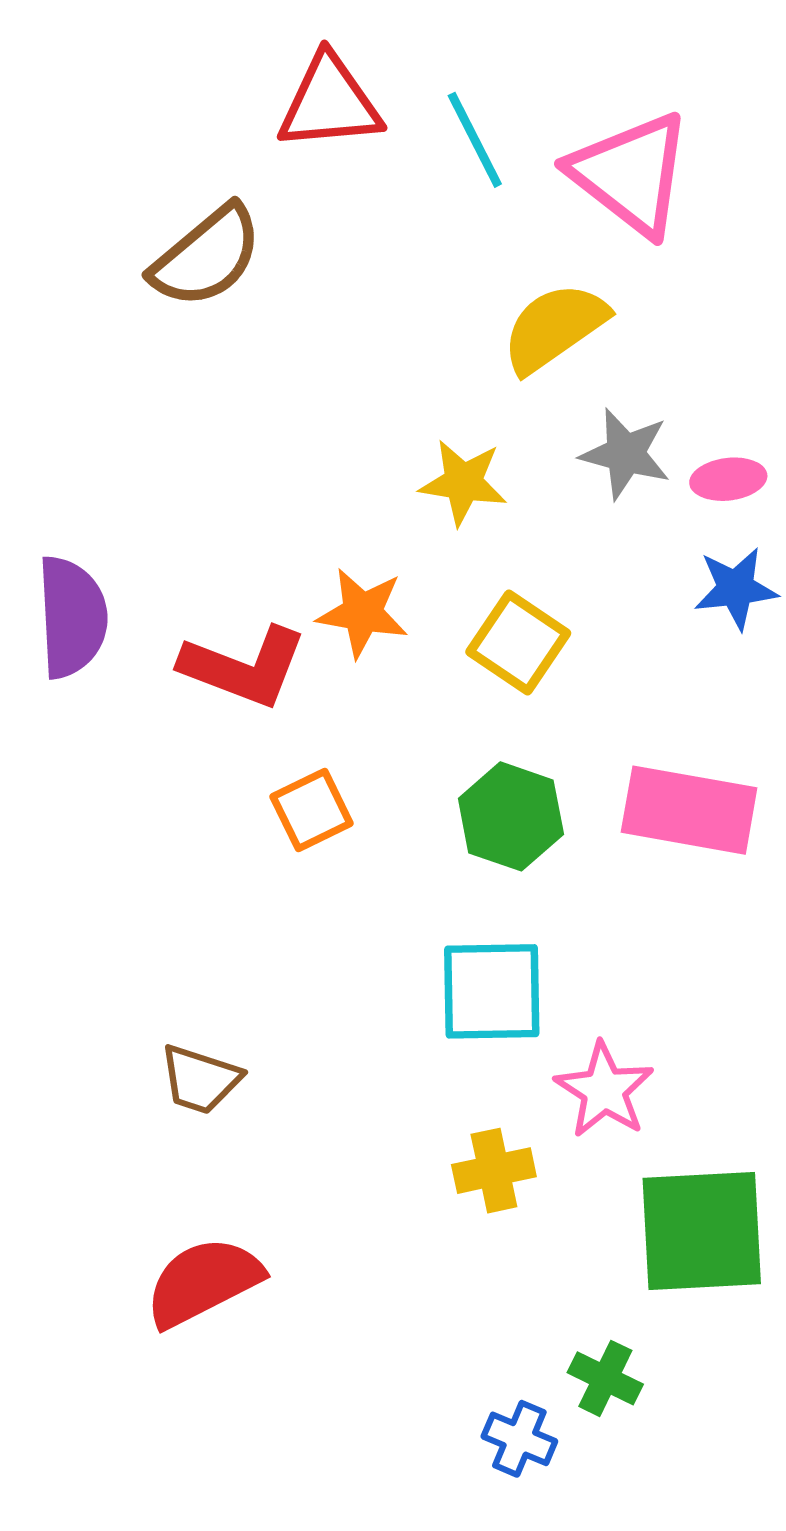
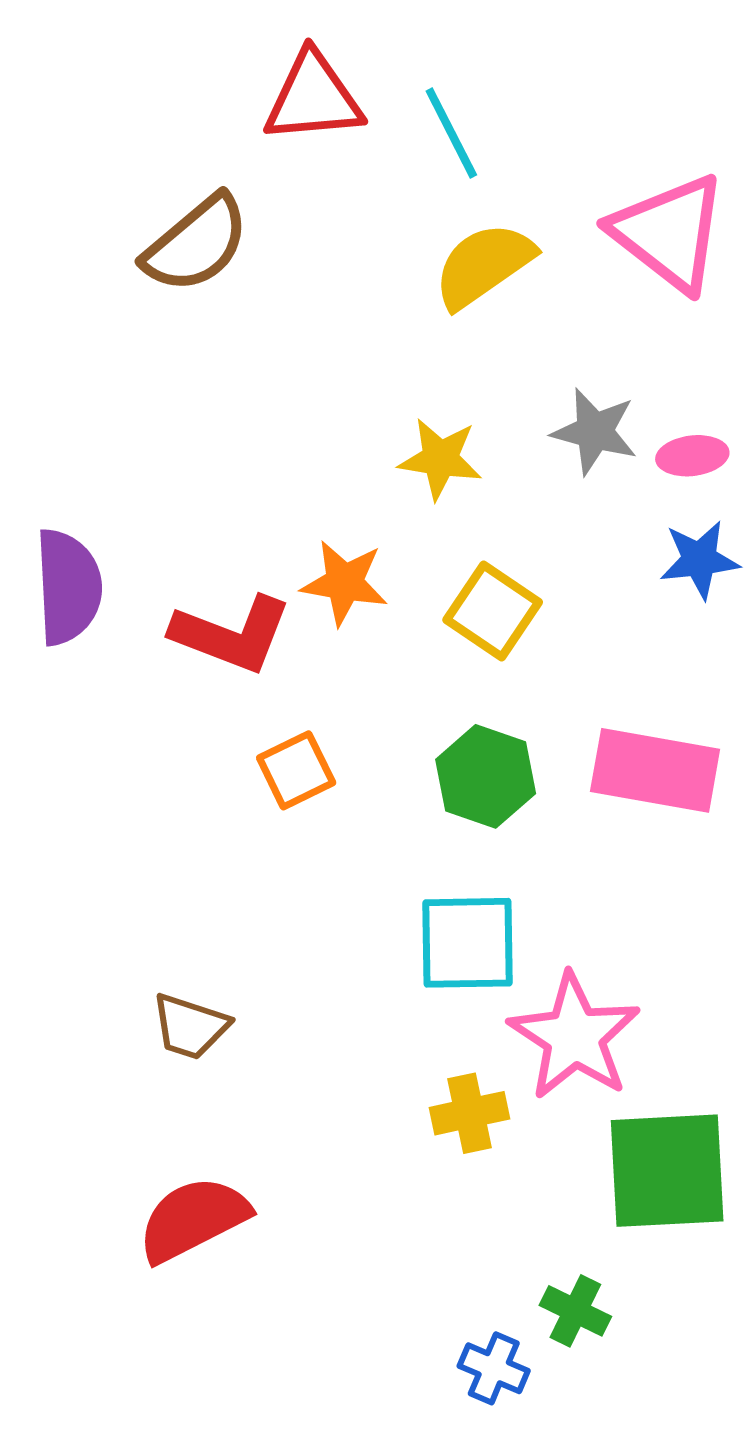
pink triangle: (631, 174) -> (669, 233), moved
yellow semicircle: (554, 328) -> (484, 265), moved
pink star: (604, 1090) -> (574, 1037), size x1.4

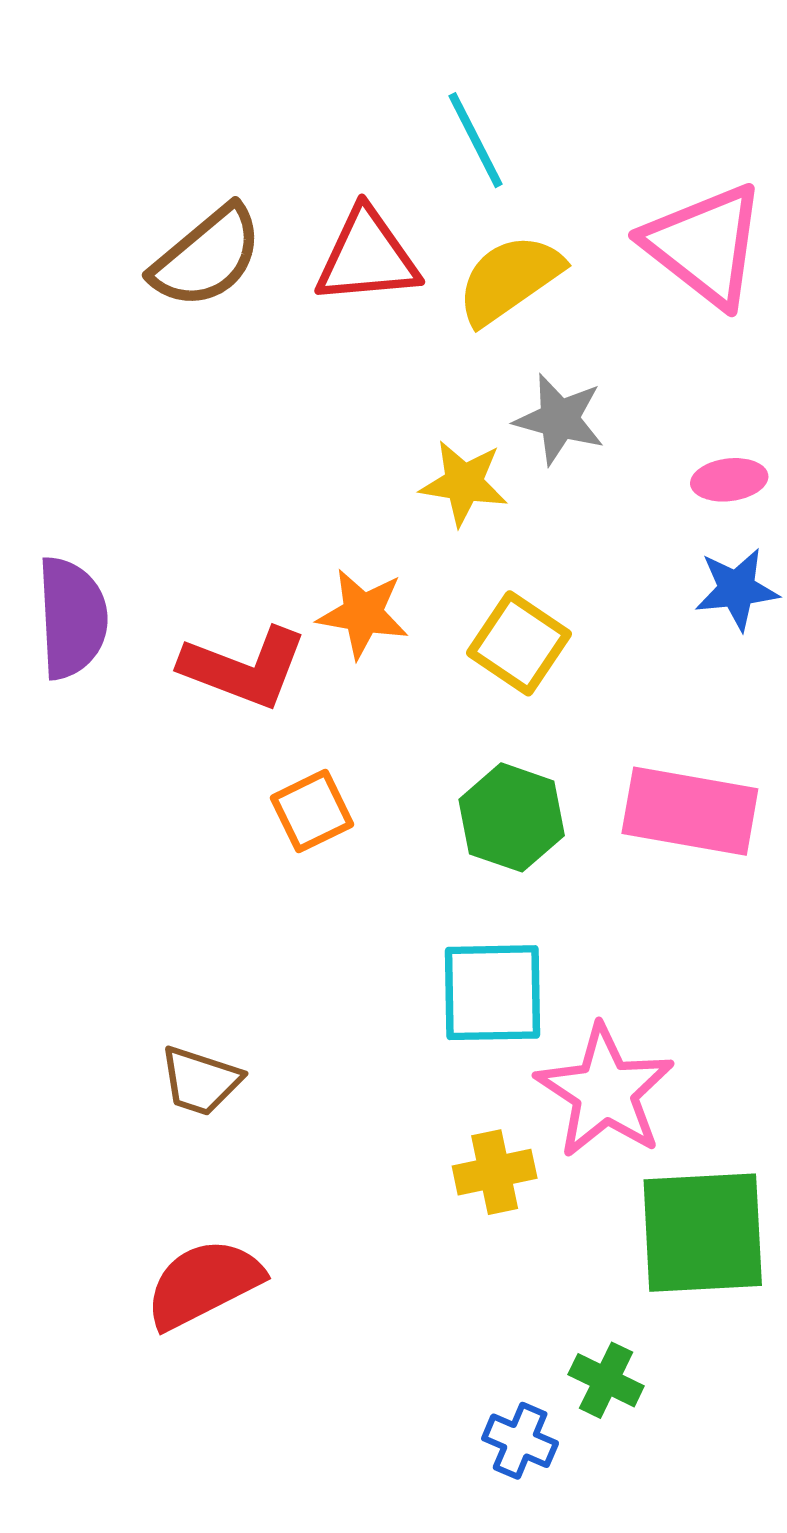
red triangle: (313, 98) -> (367, 257), moved
gray star: (595, 432) -> (559, 419), moved

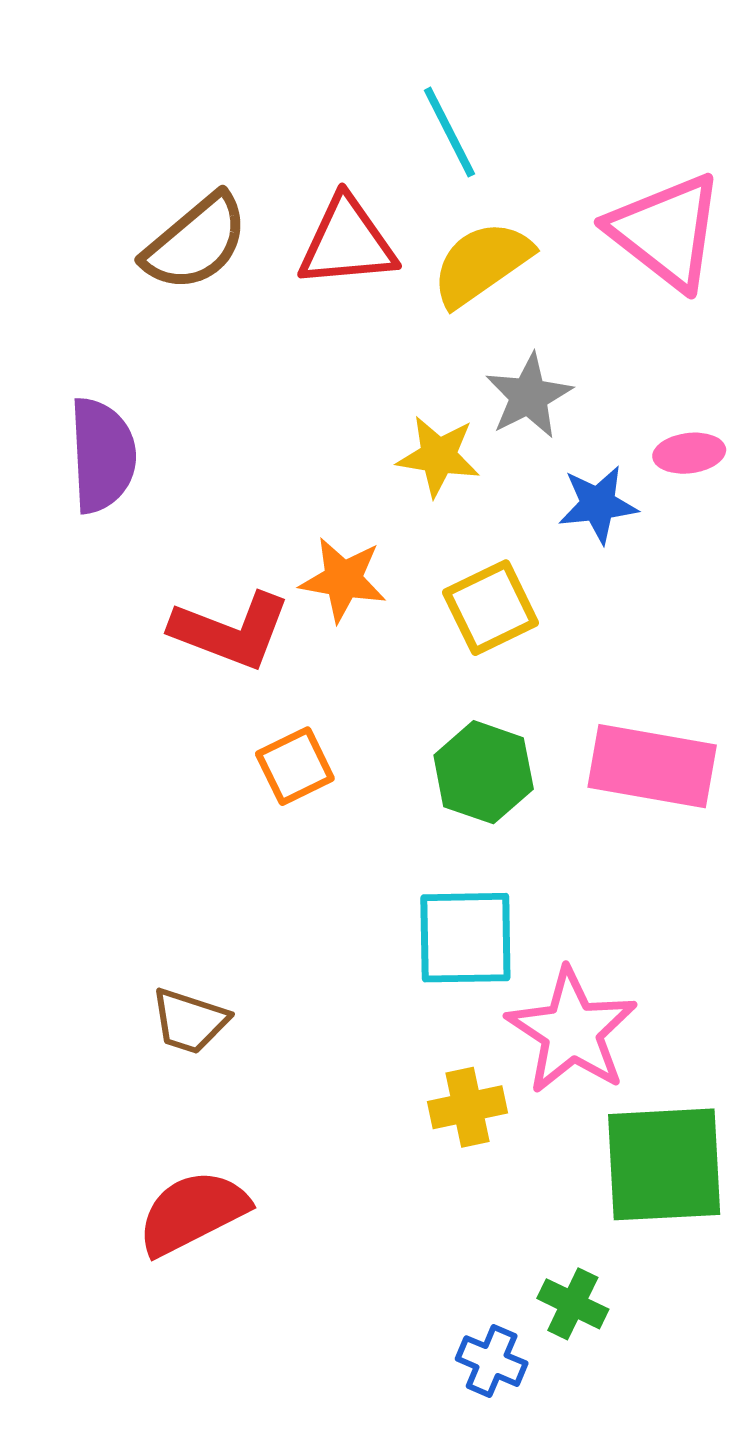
gray star: (559, 419) -> (529, 396), turned 30
blue star: (737, 589) -> (598, 504), moved
purple semicircle: (72, 618) -> (102, 455), moved
yellow square: (519, 643) -> (491, 608), turned 30

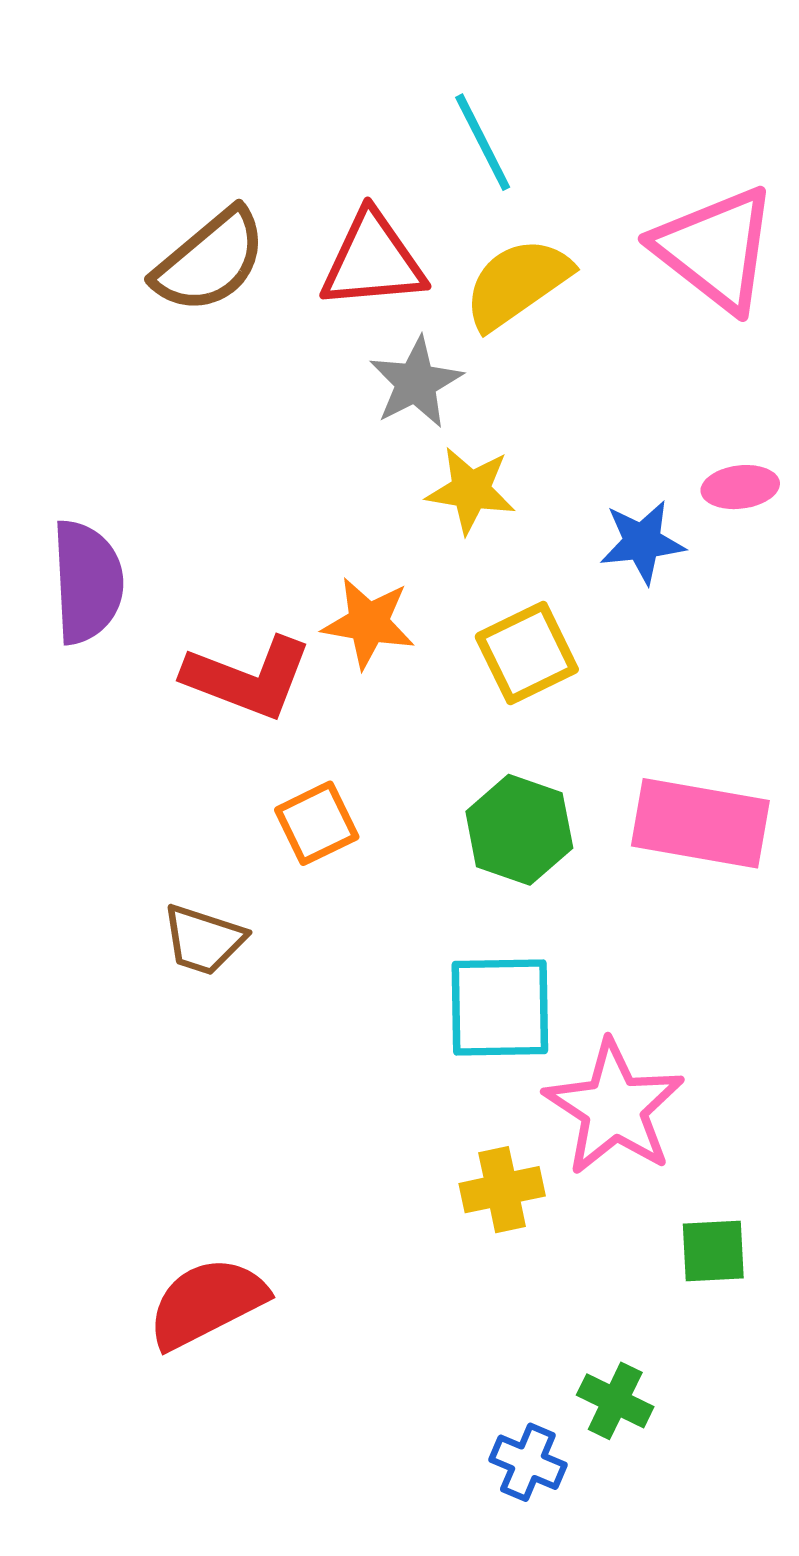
gray star: (529, 396) -> (416, 383), moved
purple semicircle: (102, 455) -> (87, 582), moved
brown trapezoid: (190, 1021) -> (204, 940), moved
green square: (664, 1164) -> (713, 1251), size x0.5

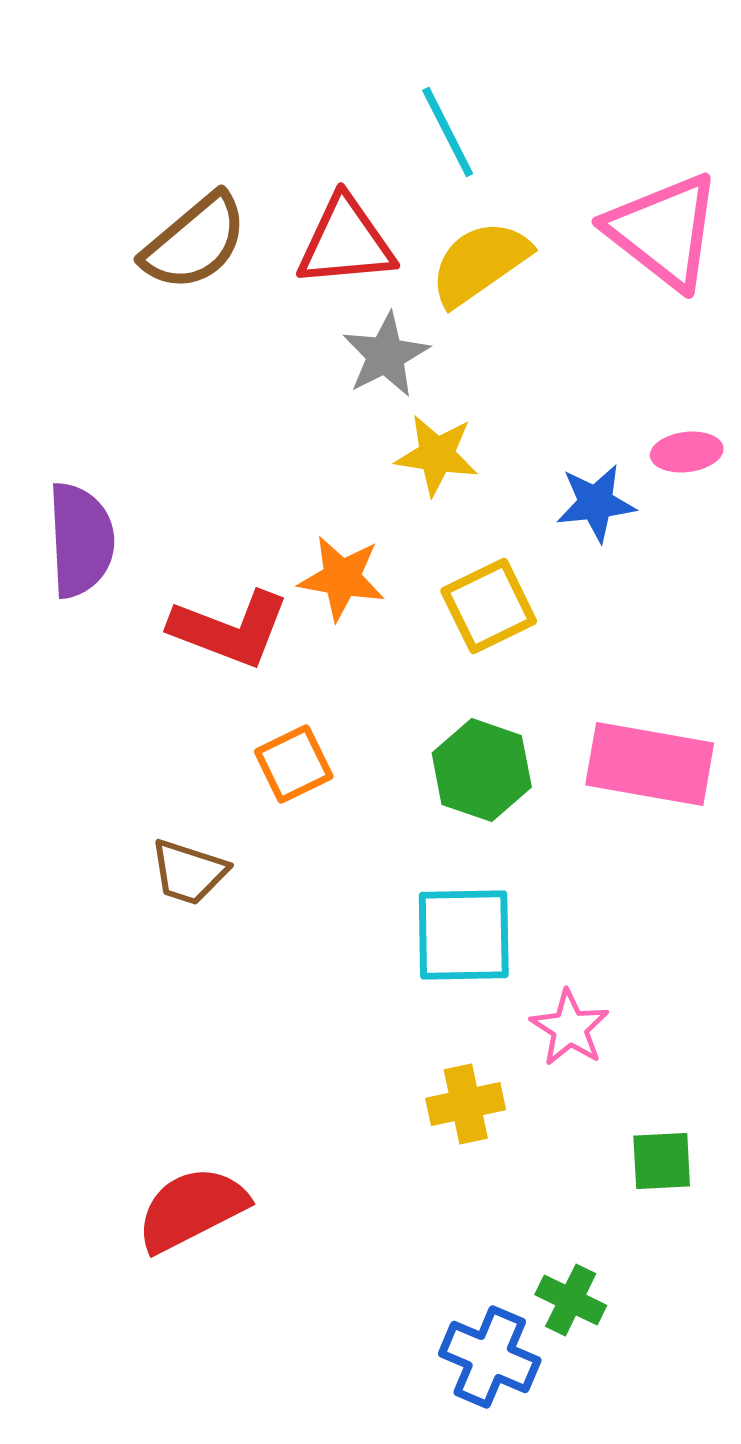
pink star: (614, 1108) -> (570, 1028), size x0.6
blue cross: (528, 1462) -> (490, 1357), size x1.4

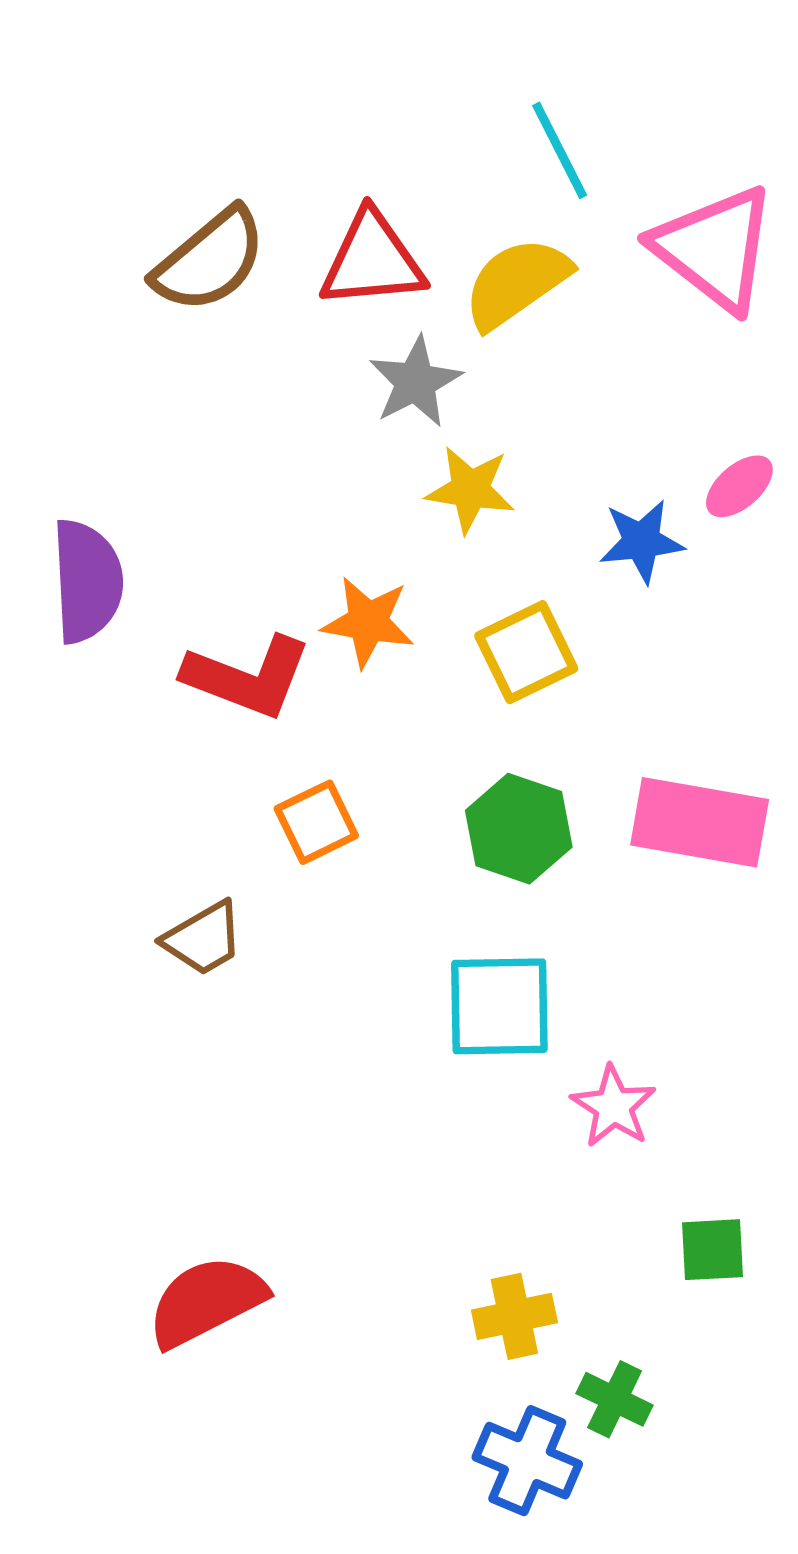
cyan line: (448, 132) -> (560, 150), moved
pink ellipse: (687, 452) -> (739, 486), turned -34
brown trapezoid: (189, 872) -> (203, 938), turned -48
yellow cross: (466, 1104) -> (514, 1316), moved

